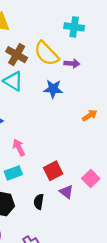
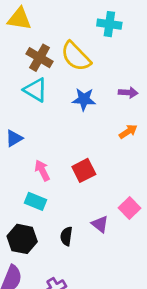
purple arrow: (72, 63) -> (128, 93), moved
red square: (53, 171) -> (84, 170), moved
cyan rectangle: (13, 173) -> (36, 201), turned 42

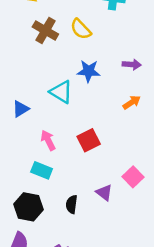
yellow semicircle: (76, 56) -> (81, 29), size x0.7
cyan triangle: (36, 90) -> (61, 92), moved

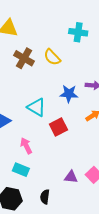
blue star: (89, 71) -> (69, 94), moved
red square: (89, 140) -> (58, 127), moved
purple triangle: (104, 193) -> (71, 177), moved, turned -32

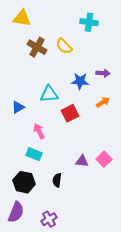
cyan triangle: (37, 107) -> (49, 94), turned -36

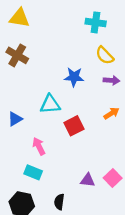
yellow semicircle: (64, 46) -> (105, 55), moved
brown cross: (37, 47) -> (17, 55), moved
blue star: (80, 81) -> (74, 77), moved

